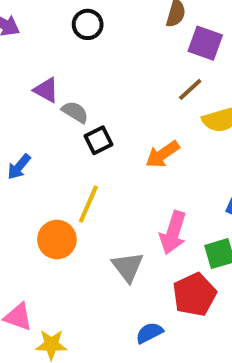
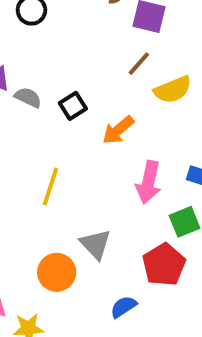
black square: (98, 140) -> (73, 106), moved
pink arrow: (173, 233) -> (148, 182), moved
orange circle: (57, 240) -> (57, 272), moved

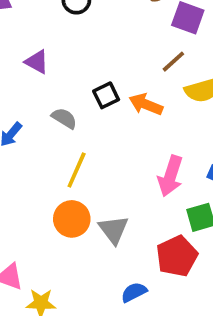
gray semicircle: (28, 97) -> (64, 118), moved
orange arrow: (118, 130) -> (146, 104), moved, turned 56
orange circle: (57, 272) -> (72, 219), moved

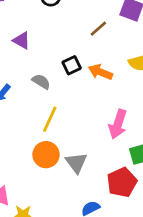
brown line: (173, 62) -> (98, 29), moved

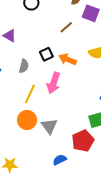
gray semicircle: (41, 82) -> (24, 66), turned 72
pink arrow: (118, 124) -> (54, 83), moved

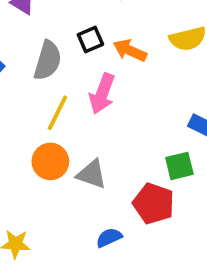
gray semicircle: (24, 66) -> (48, 60), size x1.5
gray triangle: (49, 126) -> (92, 174), turned -36
red pentagon: (83, 141) -> (154, 204), turned -30

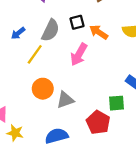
yellow line: (57, 113) -> (35, 54), moved
gray triangle: (92, 174) -> (65, 100), turned -48
blue semicircle: (109, 238) -> (57, 136), moved, size x1.5

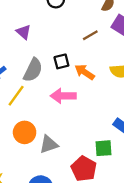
pink arrow: (79, 54) -> (63, 96), turned 60

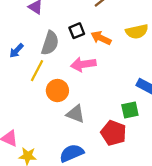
orange circle: (25, 132) -> (57, 91), moved
gray triangle: (49, 144) -> (76, 114), turned 48

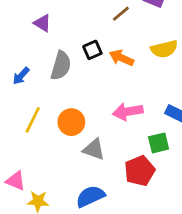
pink arrow: (83, 64) -> (128, 112), moved
yellow line: (37, 71) -> (33, 120), moved
red pentagon: (113, 133) -> (140, 171), turned 30

